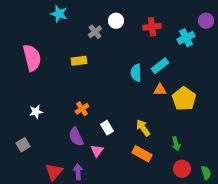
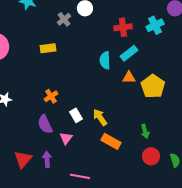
red cross: (152, 27) -> (123, 27), moved
yellow arrow: (143, 128) -> (100, 117), moved

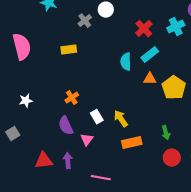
red cross: (123, 27) -> (144, 29), turned -36
orange rectangle: (111, 141) -> (132, 143), turned -42
red triangle: (23, 159) -> (44, 161), turned 42

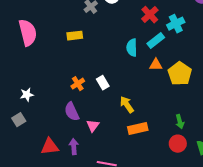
cyan cross: (176, 27) -> (176, 24), moved
white star: (26, 101) -> (27, 95), moved
white rectangle: (97, 117) -> (103, 83), moved
green arrow: (166, 133) -> (180, 122), moved

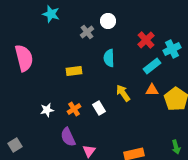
yellow rectangle: (75, 36) -> (74, 71), moved
cyan semicircle: (132, 48) -> (109, 58), moved
white star: (27, 95) -> (47, 110), moved
yellow arrow: (127, 105) -> (123, 93), moved

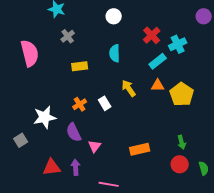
gray cross: (87, 32) -> (68, 36), moved
white star: (47, 110) -> (45, 117), moved, size x1.6

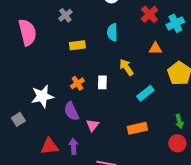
cyan rectangle: (158, 61) -> (145, 93), moved
orange triangle: (158, 85) -> (155, 48), moved
white rectangle: (105, 103) -> (102, 82), turned 32

